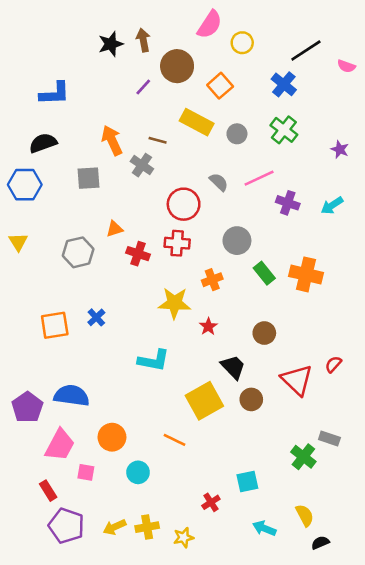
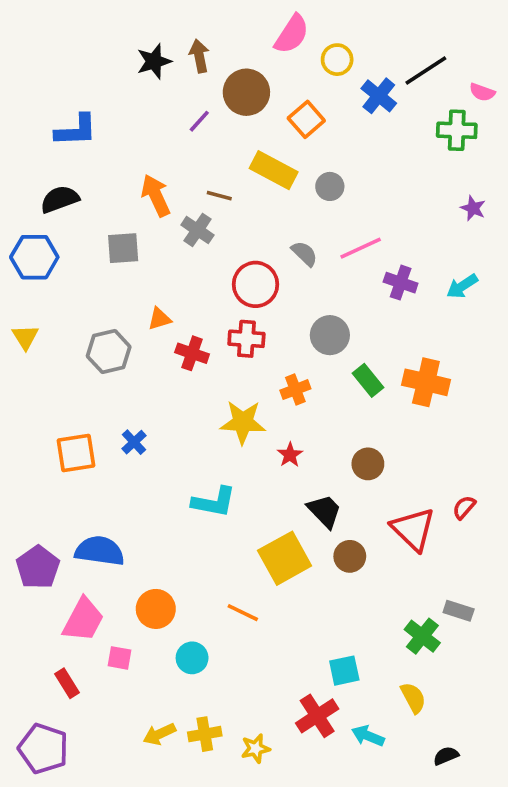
blue cross: (284, 84) -> (379, 96), moved
green cross: (284, 130) -> (457, 130), moved, turned -36
red cross: (211, 502) -> (317, 716), moved, size x1.6
yellow semicircle: (305, 515) -> (413, 698), moved
purple pentagon: (66, 526) -> (43, 749), moved

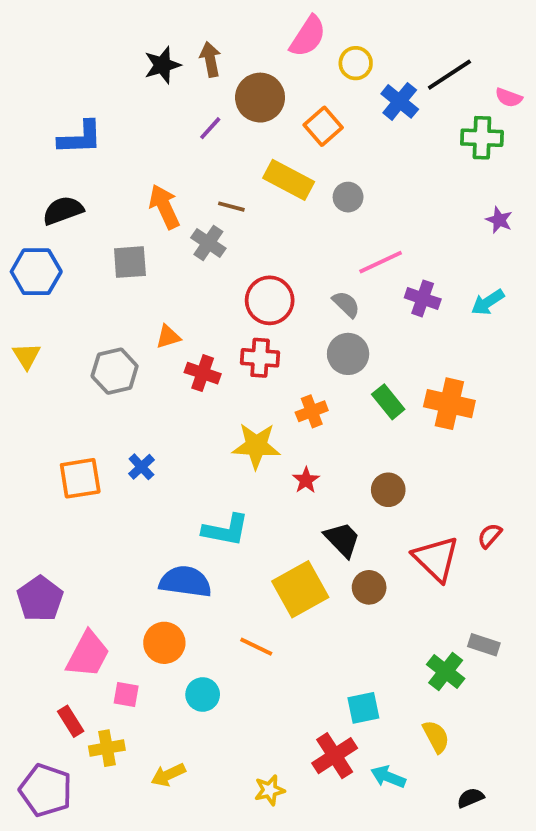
gray semicircle: (304, 254) -> (346, 304), moved
blue semicircle: (100, 551) -> (185, 582), moved
yellow cross: (205, 734) -> (107, 748), moved

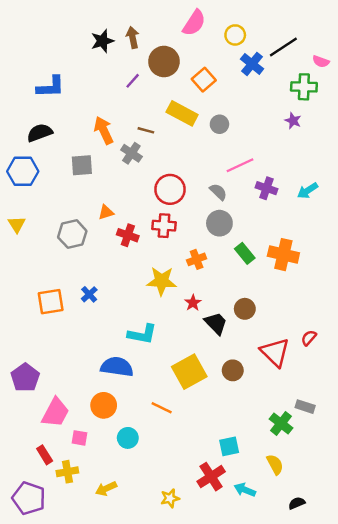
yellow circle: (356, 63) -> (235, 35), moved
purple star: (499, 220) -> (293, 121), moved
black trapezoid: (342, 540) -> (216, 323), moved

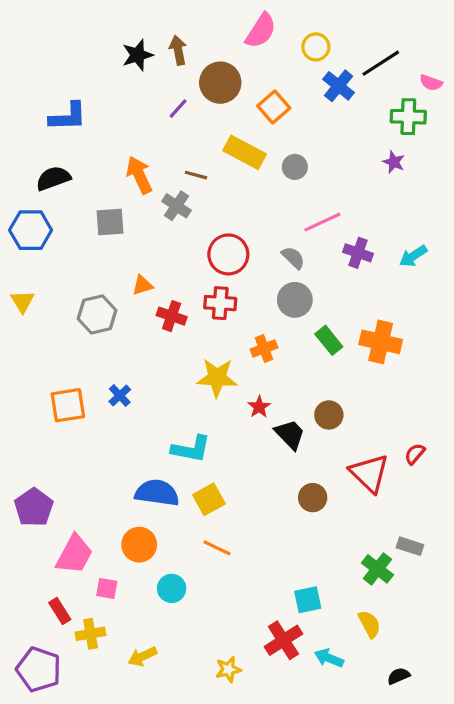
yellow square: (189, 372) -> (209, 499), moved, size x0.7

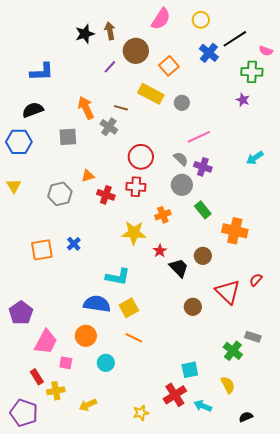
yellow circle: (316, 47) -> (201, 20), moved
purple cross: (358, 253) -> (203, 167), moved
orange cross: (381, 342) -> (235, 231), moved

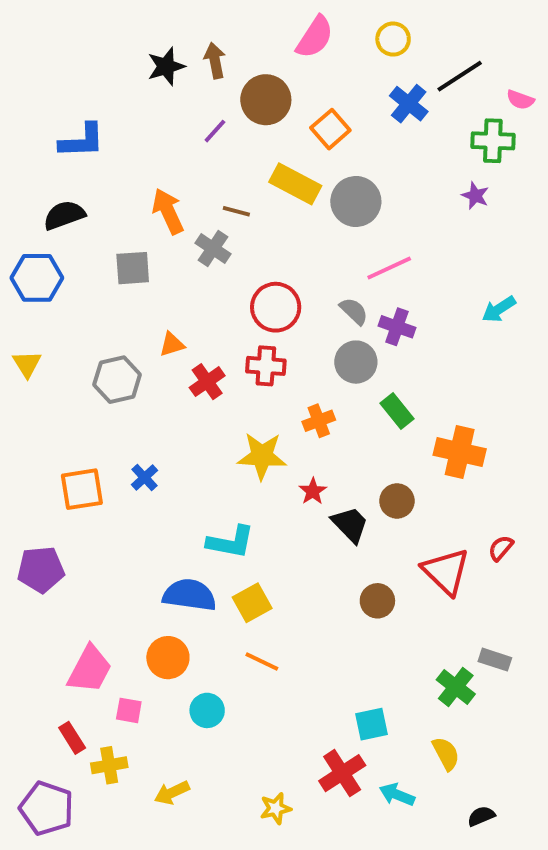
gray circle: (182, 103) -> (356, 201), size x1.6
red cross: (106, 195) -> (207, 382), turned 36
purple pentagon: (21, 313) -> (41, 570), moved, turned 30

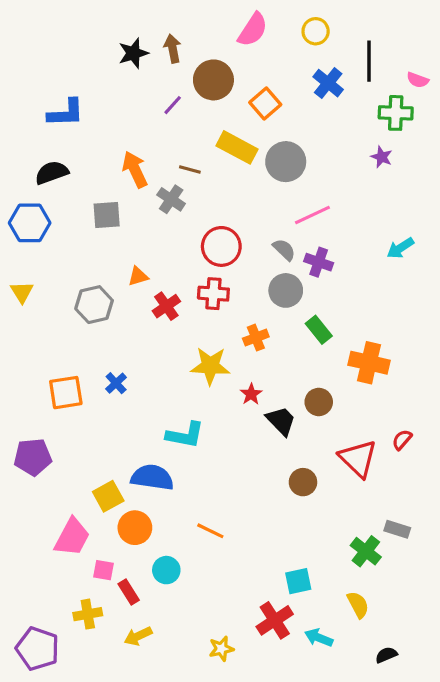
black line: (460, 76) -> (369, 61), turned -57
yellow square: (252, 603) -> (108, 496), moved
red rectangle: (72, 738) -> (129, 592), moved

